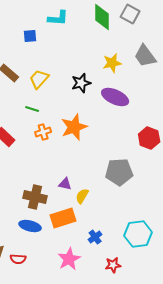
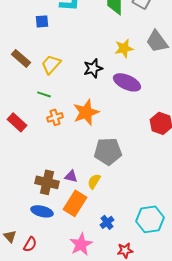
gray pentagon: (119, 172) -> (108, 151), moved
purple triangle: (65, 184) -> (71, 176), moved
orange rectangle: (63, 218) -> (75, 203), turned -40
red semicircle: (18, 259) -> (30, 244), turned -63

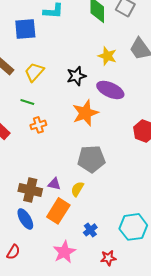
blue square: (42, 21) -> (25, 29), size x1.6
yellow star: (124, 48) -> (107, 56), turned 30
orange star: (86, 112) -> (85, 113), moved
blue ellipse: (42, 211) -> (25, 219), turned 45

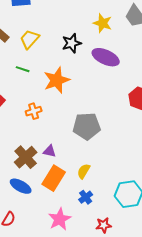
orange star: (85, 113) -> (57, 80), moved
orange cross: (38, 125) -> (34, 111), moved
yellow semicircle: (77, 189) -> (84, 171), moved
brown cross: (30, 190) -> (26, 157), turned 35
blue ellipse: (25, 219) -> (21, 186), turned -30

